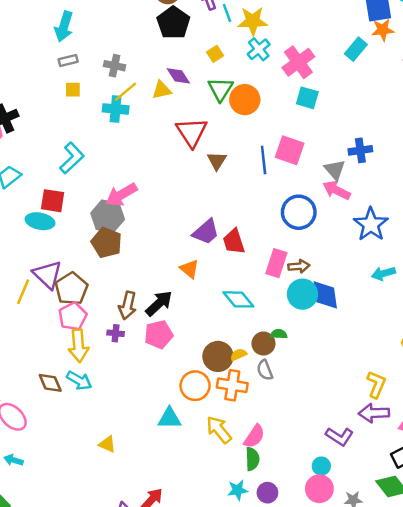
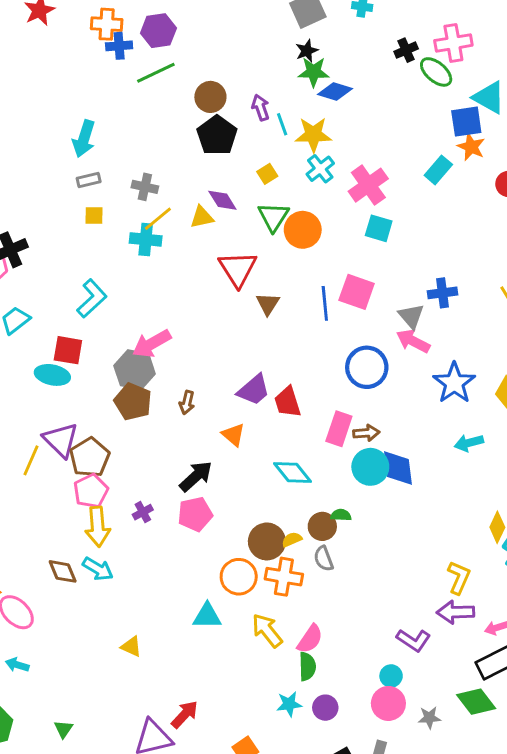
orange star: (383, 30) -> (471, 147), turned 30
brown arrow: (128, 306) -> (187, 402), moved, size x0.7
purple cross: (116, 333) -> (143, 512), turned -35

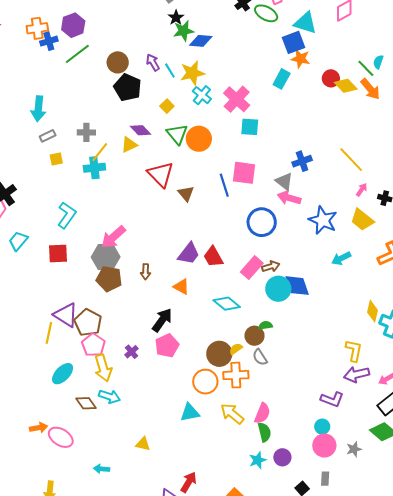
cyan ellipse: (52, 375) -> (63, 374), moved, turned -45
pink rectangle: (339, 429) -> (252, 268), turned 35
cyan arrow: (17, 665) -> (102, 469), moved

